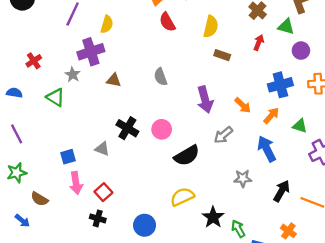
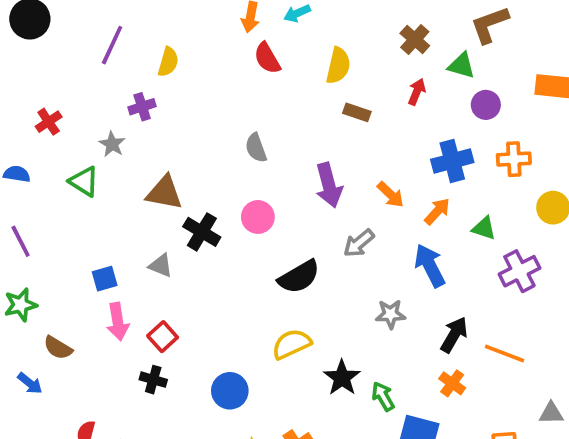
purple cross: (91, 52) -> (142, 107), size x0.6
brown triangle: (114, 80) -> (164, 193), moved, size x1.5
pink circle: (162, 129) -> (258, 217), moved
orange cross: (288, 231) -> (452, 383), moved

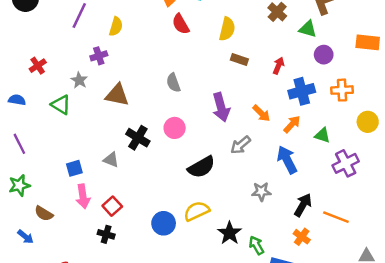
red arrow: (417, 92) -> (278, 66), moved
brown triangle: (164, 193) -> (117, 95), moved
blue circle: (230, 391) -> (164, 223), moved

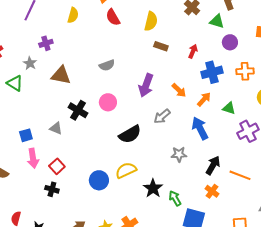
yellow semicircle: (116, 27) -> (73, 15), moved
gray semicircle: (173, 83) -> (107, 65), turned -91
purple arrow: (221, 107) -> (146, 85), turned 35

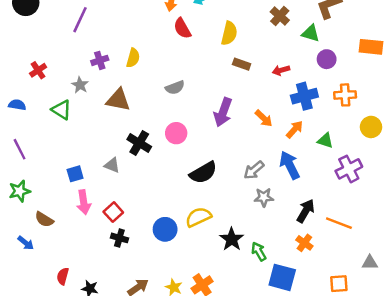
yellow semicircle: (73, 15) -> (133, 58), moved
red arrow: (193, 51) -> (281, 70), turned -128
gray arrow: (162, 116) -> (254, 170), moved
black cross: (52, 189) -> (119, 238), moved

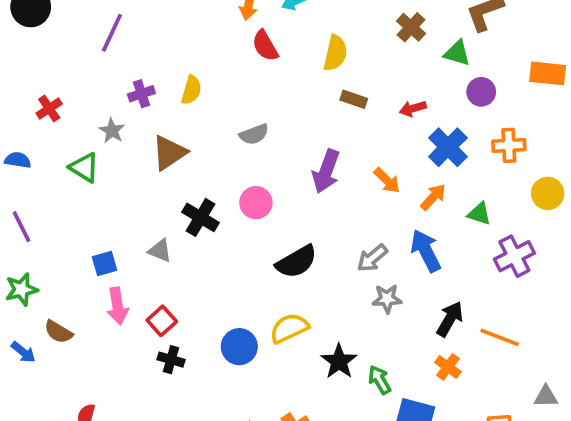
blue cross: (304, 96) -> (448, 147), turned -30
brown triangle: (118, 100) -> (169, 153), turned -45
blue arrow: (26, 243) -> (23, 352), moved

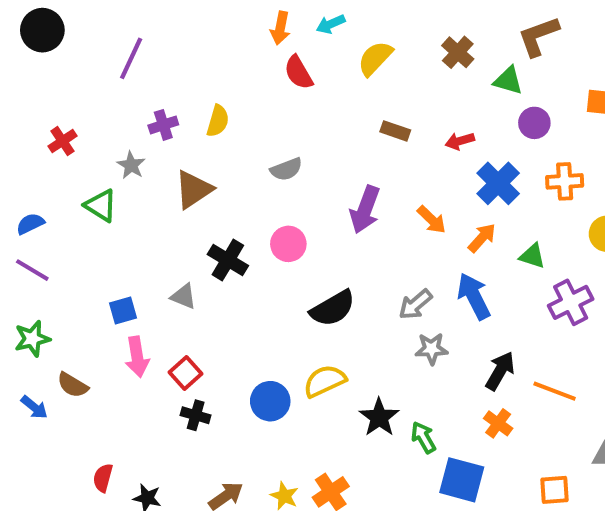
yellow semicircle: (335, 53) -> (375, 58), moved, turned -150
blue semicircle: (18, 160) -> (30, 224), moved, turned -35
purple line: (21, 227) -> (32, 270), turned -32

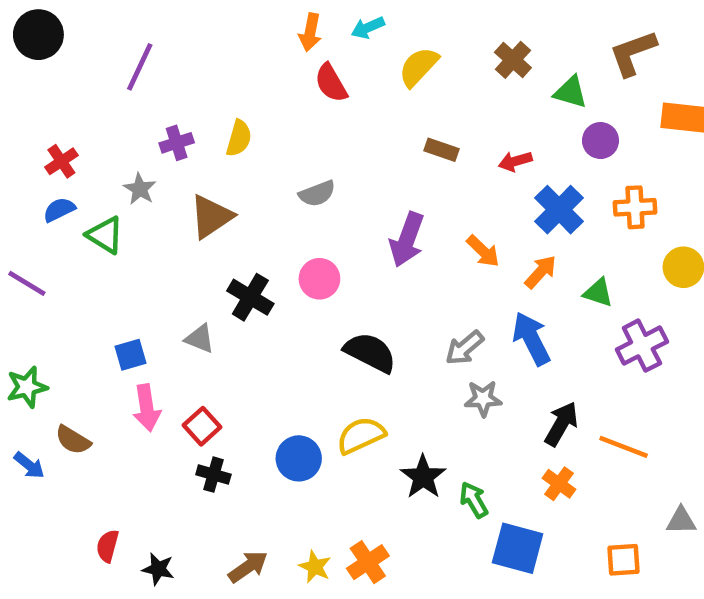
brown L-shape: (538, 36) -> (633, 53), moved
blue semicircle: (30, 224) -> (59, 210), moved
purple line: (32, 270) -> (27, 283), moved
black semicircle: (333, 308) -> (370, 352), turned -123

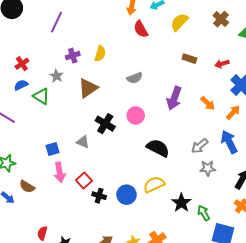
black cross: (213, 475) -> (99, 196), moved

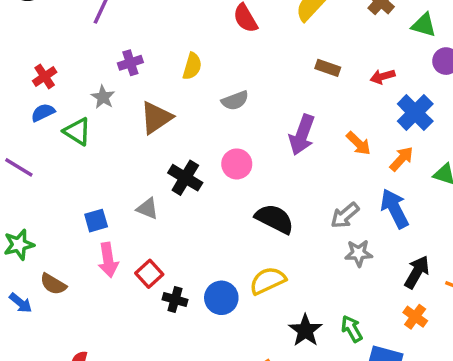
yellow semicircle: (100, 54) -> (192, 66), moved
black star: (181, 203) -> (305, 330), moved

